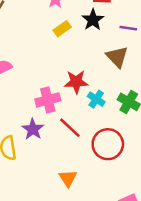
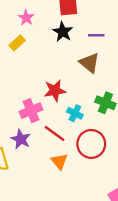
yellow rectangle: (62, 29) -> (17, 43), moved
cyan cross: (96, 99) -> (75, 113), moved
orange triangle: (68, 178) -> (59, 161), moved

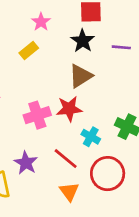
brown triangle: (89, 63) -> (80, 76), moved, turned 45
pink cross: (31, 111) -> (37, 115), moved

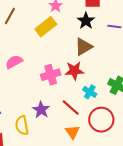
yellow rectangle: (29, 50) -> (46, 27), size x1.5

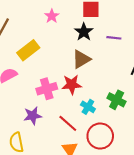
yellow rectangle: (46, 27) -> (28, 50), moved
purple star: (41, 110) -> (33, 116), moved, turned 30

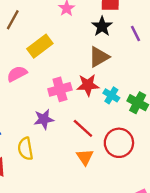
purple line: (114, 38) -> (135, 33), turned 56
cyan cross: (88, 107) -> (111, 95), moved

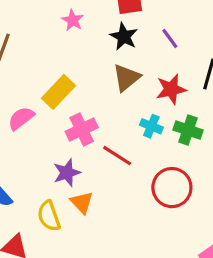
yellow rectangle: (40, 46) -> (59, 92), moved
red star: (88, 85) -> (171, 89), moved
red line: (83, 128) -> (117, 156), moved
orange triangle: (85, 157) -> (82, 202), moved

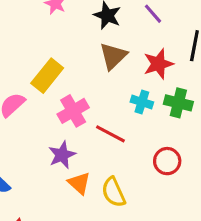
red circle: (172, 188) -> (167, 161), size x0.7
yellow semicircle: (49, 216) -> (113, 192), moved

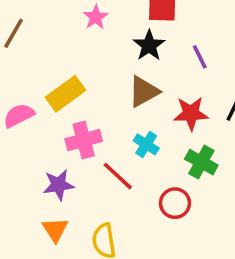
cyan cross: (142, 102) -> (146, 144), moved
red circle: (167, 161) -> (175, 203), moved
orange triangle: (79, 183) -> (55, 230), moved

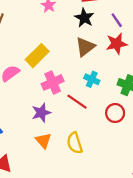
red star: (191, 113) -> (117, 44), moved

